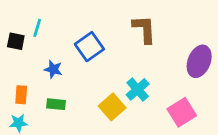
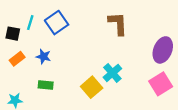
blue square: (89, 47) -> (57, 23), moved
orange rectangle: (21, 95) -> (17, 59), moved, turned 48
pink square: (182, 112) -> (161, 84), moved

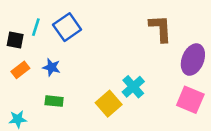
brown L-shape: (118, 24) -> (160, 28), moved
pink square: (161, 84) -> (190, 100), turned -35

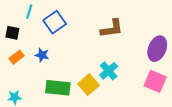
cyan line: (36, 27) -> (29, 12), moved
brown L-shape: (160, 28) -> (112, 29), moved, turned 85
green rectangle: (54, 101) -> (58, 88), moved, size x1.6

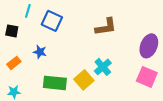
blue square: (55, 22) -> (52, 21), turned -30
orange rectangle: (17, 57) -> (14, 63), moved

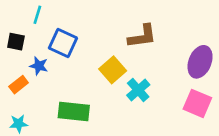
blue square: (52, 21) -> (63, 43), moved
blue star: (40, 52) -> (39, 66), moved
yellow square: (84, 80) -> (113, 70), moved

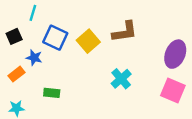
black square: (16, 42) -> (14, 36), turned -35
yellow square: (113, 70) -> (88, 41), moved
green rectangle: (74, 112) -> (52, 93), moved, size x0.6

